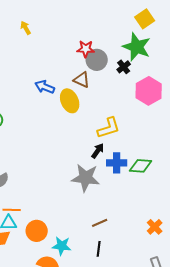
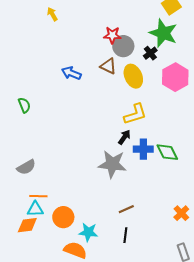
yellow ellipse: (70, 101) -> (133, 76), moved
green diamond: (141, 166) -> (167, 152), turned 60

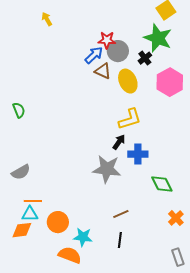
blue arrow: (71, 73) -> (94, 55), moved, turned 114
green diamond: (167, 152) -> (162, 184), moved

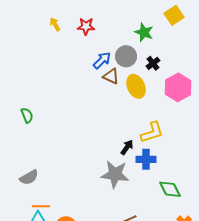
green star: (158, 38) -> (144, 32), moved, size x0.7
red star: (107, 40) -> (86, 26), moved
yellow L-shape: (130, 119) -> (152, 132), moved

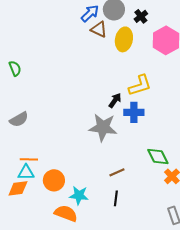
yellow ellipse: (136, 86) -> (124, 39), turned 35
gray semicircle: (29, 177) -> (19, 119), moved
green diamond: (170, 189) -> (158, 156), moved

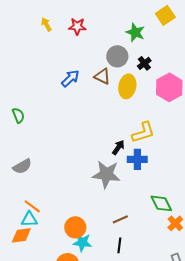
blue arrow: (90, 13) -> (70, 78), moved
orange line: (29, 159) -> (32, 206), turned 36
orange circle: (54, 180) -> (75, 227), moved

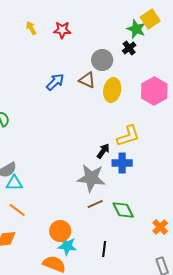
green star: (135, 32) -> (136, 29), moved
black cross: (144, 63) -> (129, 48), moved
green diamond: (161, 203) -> (123, 210), moved
cyan triangle: (29, 219) -> (14, 183), moved
brown line: (120, 219) -> (95, 204), moved

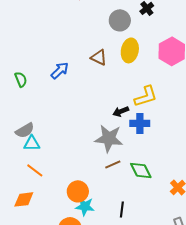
brown triangle: (87, 80) -> (99, 57), moved
blue arrow: (55, 82) -> (60, 70), moved
black arrow: (103, 151) -> (121, 111), turned -147

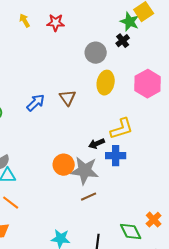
brown triangle: (99, 57) -> (68, 98), moved, turned 30
green diamond: (141, 170) -> (131, 232), moved
orange circle: (78, 191) -> (64, 165), moved

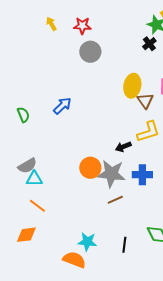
gray circle: (96, 53) -> (90, 52), moved
brown triangle: (68, 98) -> (145, 101), moved
blue cross: (116, 156) -> (142, 175), moved

